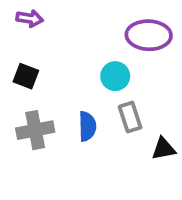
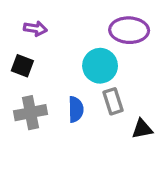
purple arrow: (30, 18) -> (35, 29), moved
cyan circle: (115, 76) -> (100, 66), size x1.4

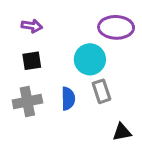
black square: (22, 66) -> (32, 61), moved, turned -30
black triangle: (142, 129) -> (122, 132), moved

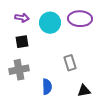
cyan circle: (90, 59) -> (50, 23), moved
blue semicircle: (68, 99) -> (47, 87), moved

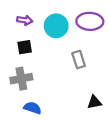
gray rectangle: (70, 63) -> (79, 60), moved
blue semicircle: (47, 87) -> (33, 108), moved, turned -70

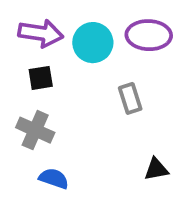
purple arrow: (25, 20) -> (41, 33), size x1.6
gray cross: (21, 79) -> (35, 130), turned 35

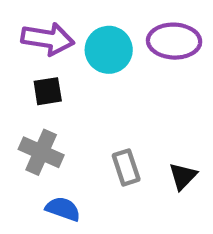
gray rectangle: (130, 98) -> (126, 167), moved
black triangle: (156, 169) -> (183, 176), moved, turned -35

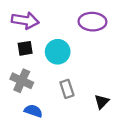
cyan circle: (109, 50) -> (58, 52), moved
black triangle: (183, 176) -> (102, 102), moved

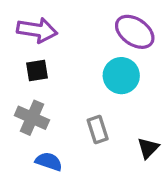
purple ellipse: (92, 22) -> (135, 32), turned 32
cyan circle: (58, 52) -> (121, 76), moved

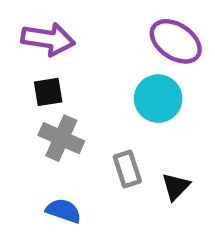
gray cross: (32, 118) -> (61, 138), moved
black triangle: (148, 148) -> (176, 187), moved

